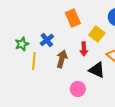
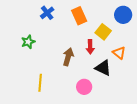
blue cross: (47, 40) -> (47, 13), moved
yellow line: (34, 61) -> (40, 83), moved

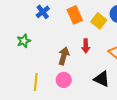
yellow square: (103, 32) -> (99, 21), moved
black triangle: (103, 68) -> (102, 79), moved
pink circle: (84, 87) -> (64, 80), moved

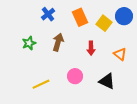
brown arrow: (64, 56) -> (58, 42), moved
pink circle: (64, 80) -> (75, 76), moved
yellow line: (36, 82) -> (41, 84), turned 60

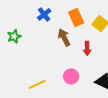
brown arrow: (58, 42) -> (64, 37), moved, turned -42
green star: (29, 43) -> (14, 36), moved

